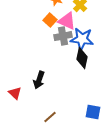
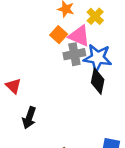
black arrow: (39, 80) -> (29, 118), moved
red triangle: (15, 93) -> (13, 86), moved

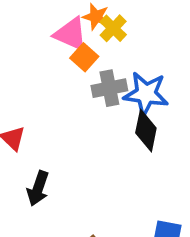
yellow cross: (95, 16) -> (113, 28), moved
pink triangle: (79, 36) -> (71, 34), moved

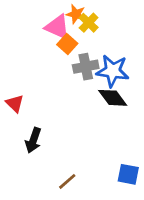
black diamond: (146, 131) -> (113, 98), turned -48

